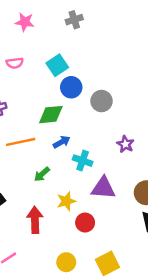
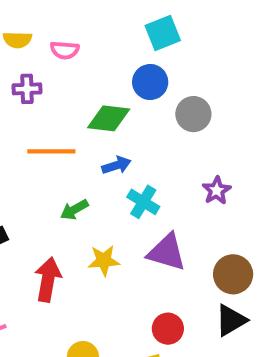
pink semicircle: (15, 63) -> (65, 50), moved
cyan square: (57, 65) -> (163, 33), moved
red circle: (85, 223) -> (168, 329), moved

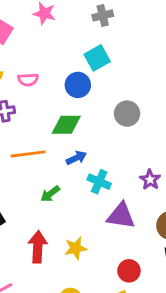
blue circle: (150, 82) -> (78, 85), moved
purple star: (217, 190) -> (150, 180), moved
yellow star: (104, 261) -> (76, 248), moved

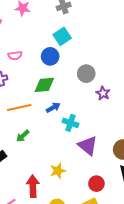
purple star: (150, 180) -> (103, 93), moved
green arrow: (50, 194) -> (23, 136), moved
purple triangle: (121, 216) -> (88, 146), turned 35
red arrow: (38, 247) -> (33, 186), moved

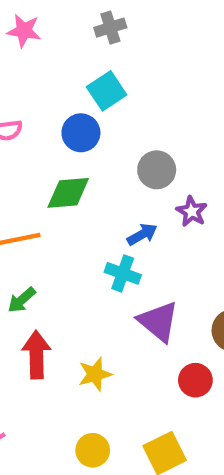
blue arrow: (53, 107) -> (142, 234), moved
red circle: (96, 184) -> (195, 380), moved
red arrow: (33, 186) -> (36, 355), moved

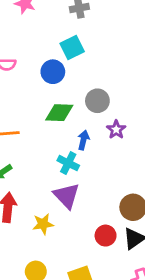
green diamond: (68, 193) -> (59, 113), moved
blue arrow: (142, 234) -> (83, 140), turned -54
purple triangle: (158, 321) -> (67, 196), moved

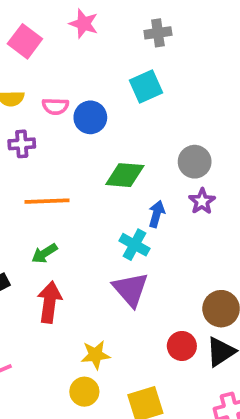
blue circle: (53, 72) -> (90, 117), moved
gray circle: (97, 101) -> (195, 162), moved
yellow star: (43, 224) -> (96, 355), moved

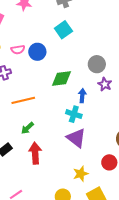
yellow star: (96, 355) -> (81, 174), moved

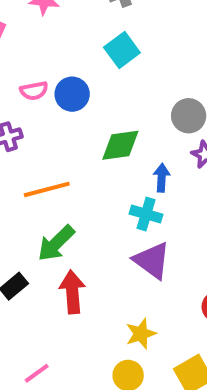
green arrow: (27, 128) -> (56, 243), size x1.5
yellow star: (81, 174) -> (141, 334), moved

